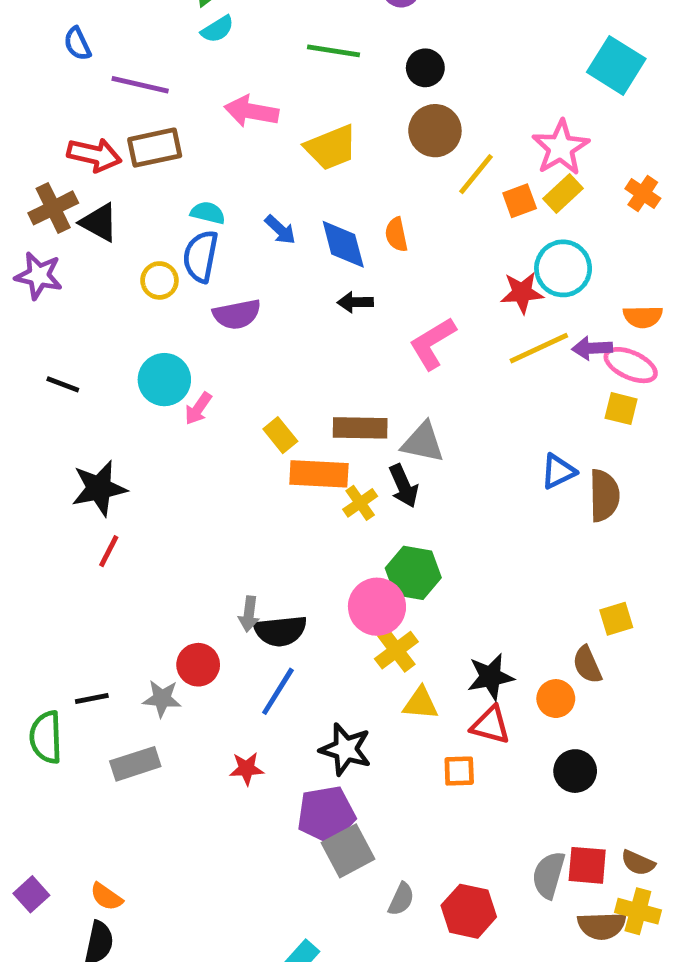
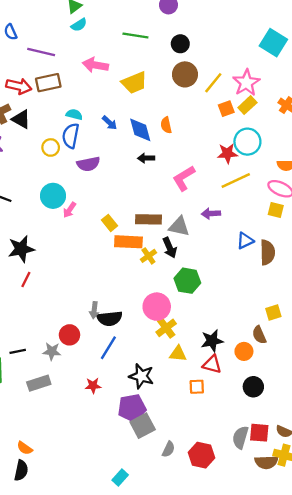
yellow line: (476, 174) -> (213, 83), moved
purple arrow: (592, 348) -> (211, 213), moved
green hexagon: (413, 573) -> (187, 281), moved

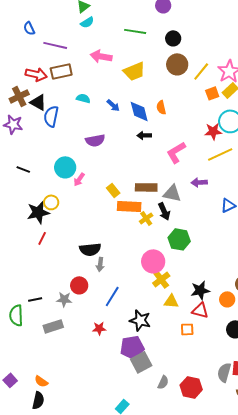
blue semicircle: (71, 136) -> (51, 116), moved
yellow circle: (51, 147) -> (51, 202), moved
black semicircle: (110, 318) -> (90, 249), moved

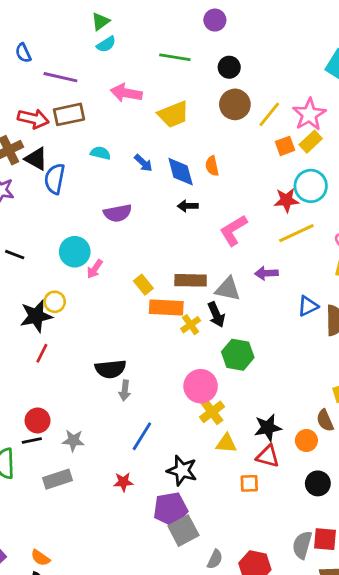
red circle: (79, 285) -> (38, 420), moved

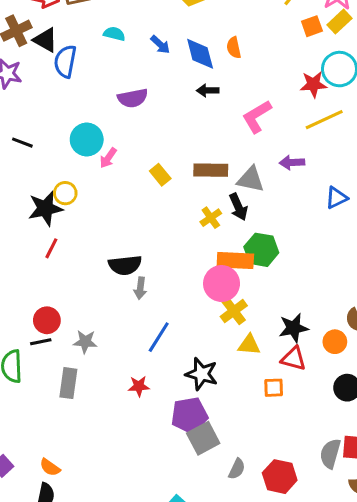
orange rectangle: (166, 307) -> (235, 261), moved
gray rectangle: (58, 479) -> (68, 383), turned -64

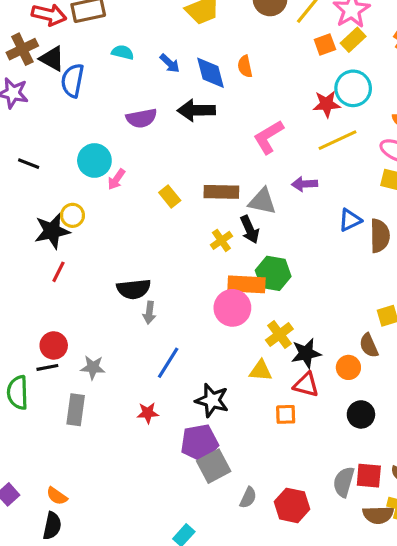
black arrow: (208, 90) -> (196, 110), moved, size x1.6
yellow cross: (234, 311) -> (279, 335), moved

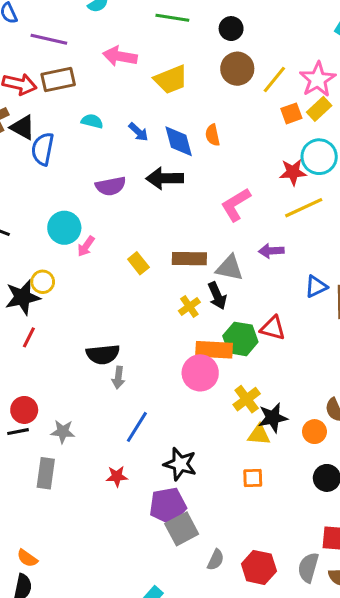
yellow triangle: (261, 371) -> (259, 435), moved
red triangle: (306, 385) -> (273, 328), moved
gray semicircle: (344, 482) -> (308, 567), moved

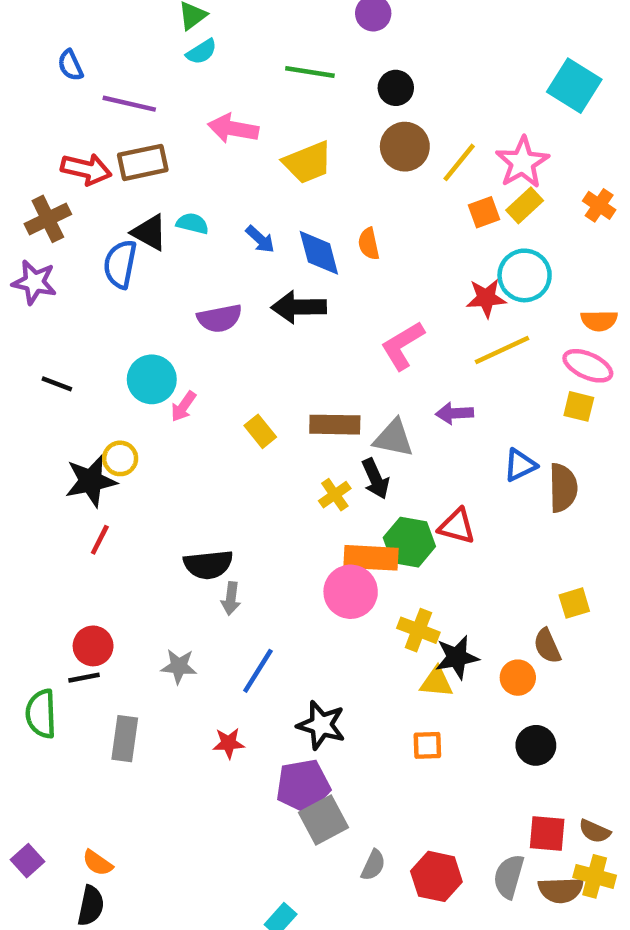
black triangle: (23, 127) -> (150, 232), moved
yellow cross: (247, 399) -> (418, 630), turned -32
gray star: (63, 432) -> (179, 666), moved

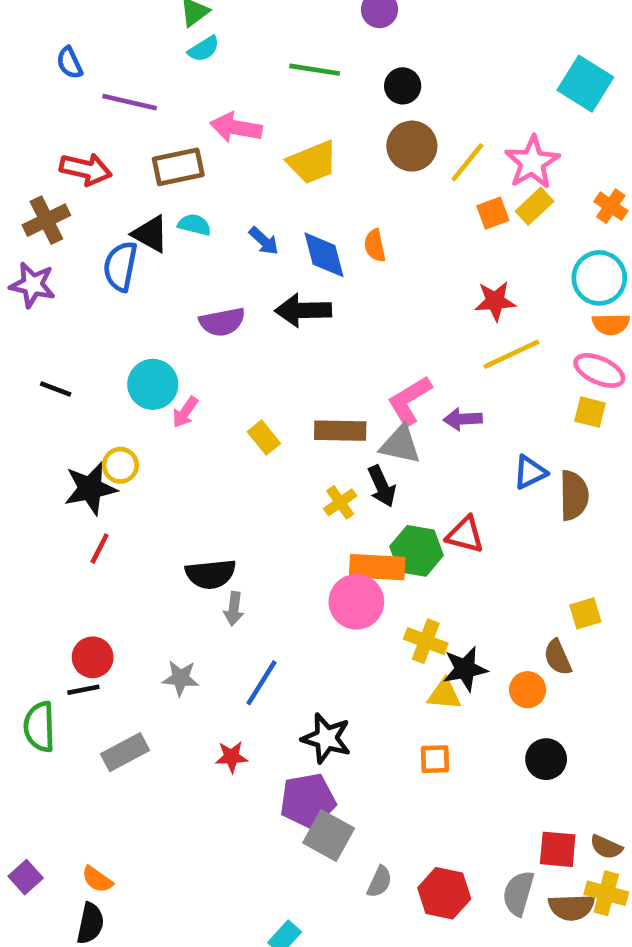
brown rectangle: (143, 162) -> (178, 167), moved
cyan circle: (525, 275) -> (599, 278), moved
pink L-shape: (403, 345) -> (410, 401), moved
gray rectangle: (125, 739) -> (125, 752), turned 54
gray square: (323, 820) -> (329, 835), turned -33

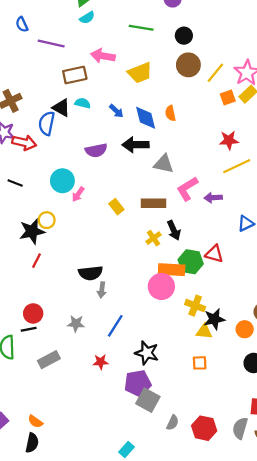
red arrow: (86, 169) -> (24, 142), moved
gray triangle: (400, 444) -> (164, 164), moved

